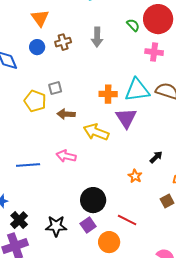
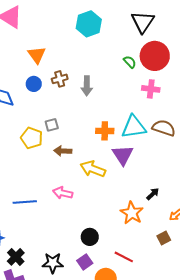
gray arrow: (97, 37) -> (87, 86), moved
orange star: (135, 176) -> (132, 213), size x1.6
black circle: (93, 200) -> (90, 237), size x0.7

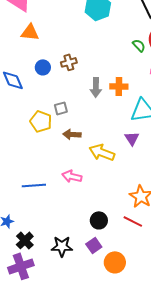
orange triangle: (37, 55) -> (30, 32), moved, turned -48
gray arrow: (87, 86) -> (96, 87), moved
orange cross: (105, 131) -> (119, 86), moved
purple triangle: (123, 155) -> (132, 138), size x0.7
red line: (124, 257) -> (133, 221), moved

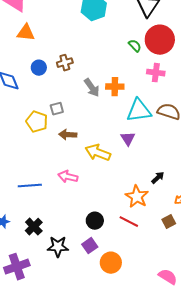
gray arrow: (96, 87) -> (92, 88), turned -36
black cross: (25, 240) -> (34, 227), moved

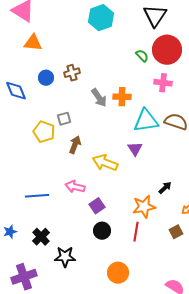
brown arrow: (68, 135) -> (75, 145), turned 108
orange star: (137, 197) -> (144, 207), turned 30
red line: (129, 222) -> (136, 232), turned 72
purple square: (90, 246) -> (97, 206), moved

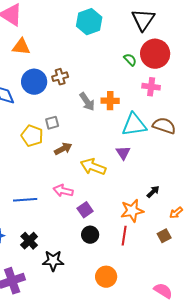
blue circle: (46, 78) -> (34, 82), size x1.6
brown arrow: (75, 145) -> (63, 149), turned 42

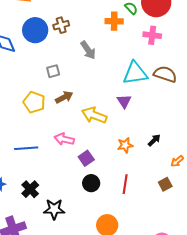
orange cross: (110, 101) -> (114, 21), moved
yellow pentagon: (32, 136) -> (34, 102), moved
orange star: (132, 211) -> (125, 145), moved, size x0.7

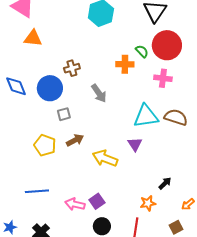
blue circle: (35, 30) -> (50, 88), moved
pink arrow: (64, 139) -> (75, 204), moved
orange star: (125, 145) -> (148, 203), moved

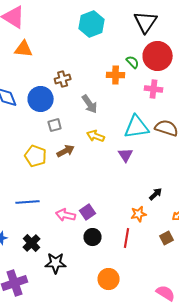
yellow arrow: (105, 158) -> (96, 136), moved, size x0.7

